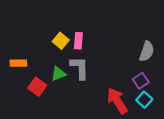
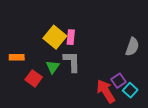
yellow square: (61, 41) -> (55, 37), size x1.5
green triangle: (58, 74) -> (53, 67), turned -32
purple square: (141, 81) -> (118, 81), moved

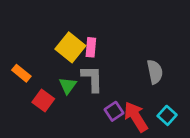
gray semicircle: (132, 47) -> (155, 72), moved, turned -30
orange rectangle: (17, 57) -> (21, 73), turned 40
purple square: (118, 81) -> (114, 111), moved

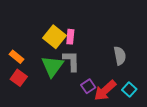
green triangle: (68, 85) -> (52, 66), size x1.6
red square: (43, 100) -> (19, 78), moved
red arrow: (136, 117) -> (105, 90), turned -100

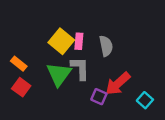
gray semicircle: (120, 56) -> (106, 46), moved
purple square: (88, 86) -> (99, 97), turned -32
red arrow: (105, 90) -> (118, 84), moved

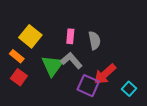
yellow square: (61, 41) -> (30, 36), moved
gray L-shape: (80, 68) -> (71, 60), turned -40
purple square: (99, 97) -> (88, 86), size x1.5

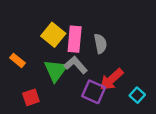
yellow square: (30, 36) -> (53, 35), moved
pink rectangle: (70, 36) -> (75, 39), size x1.6
red square: (19, 77) -> (31, 97), moved, turned 35

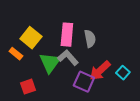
yellow square: (53, 35) -> (31, 38), moved
cyan square: (137, 95) -> (123, 73), moved

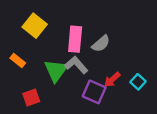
yellow square: (31, 38) -> (35, 26), moved
gray semicircle: (90, 39) -> (101, 44), turned 60
red arrow: (100, 71) -> (112, 80), size x0.7

